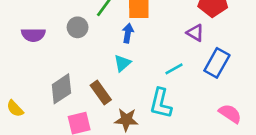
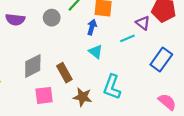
purple triangle: (195, 33) -> (143, 23), moved
cyan triangle: (122, 63) -> (96, 52), moved, turned -48
cyan line: (174, 69) -> (127, 38), moved

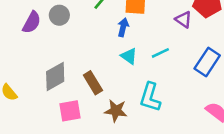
gray circle: (52, 18) -> (59, 15), moved
purple semicircle: (15, 20) -> (32, 22), turned -66
cyan line: (127, 38) -> (160, 53), moved

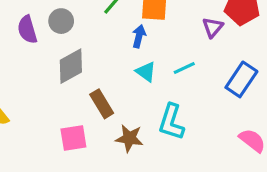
purple triangle: (183, 20) -> (213, 27), turned 36
purple semicircle: (32, 22) -> (27, 30), turned 135
gray diamond: (55, 77) -> (71, 66), moved

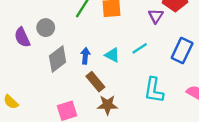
blue arrow: (139, 36) -> (85, 56), moved
brown rectangle: (102, 104) -> (95, 82), moved
cyan L-shape: (171, 122) -> (154, 90), moved

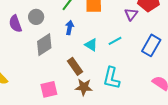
blue arrow: (85, 56) -> (70, 28), moved
cyan L-shape: (154, 90) -> (112, 78), moved

